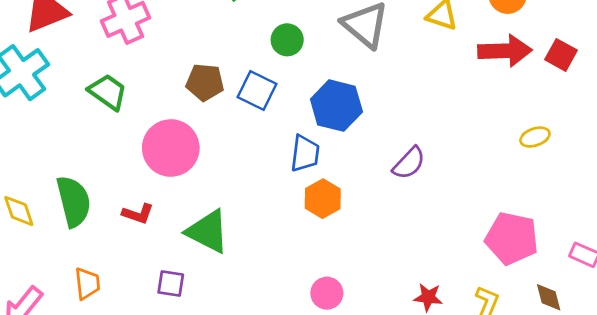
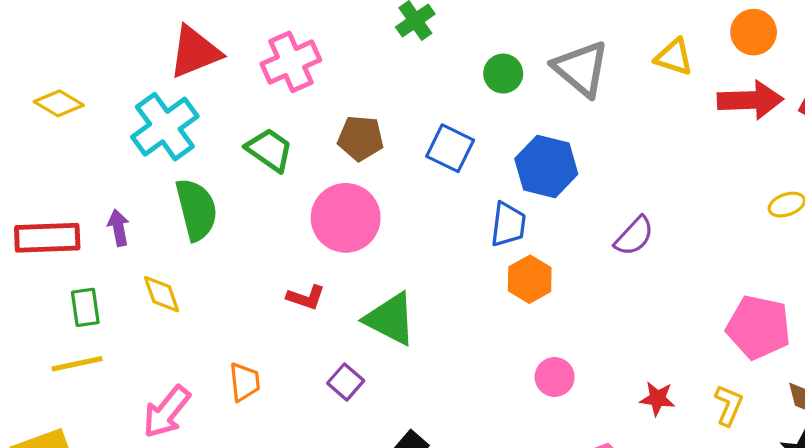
green circle: (287, 40) -> (503, 74), moved
brown pentagon: (205, 82) -> (361, 138), moved
green semicircle: (74, 201) -> (196, 210), moved
purple square: (171, 284) -> (346, 382), turned 32
pink circle: (327, 293) -> (555, 377), moved

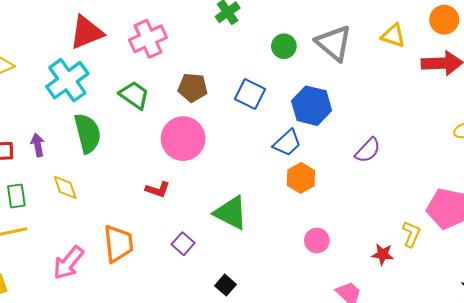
blue trapezoid: (508, 224) -> (287, 143), turned 40
green triangle: (390, 319) -> (231, 213), moved
orange trapezoid: (245, 382) -> (118, 244), size x1.5
yellow L-shape: (729, 405) -> (411, 234), moved

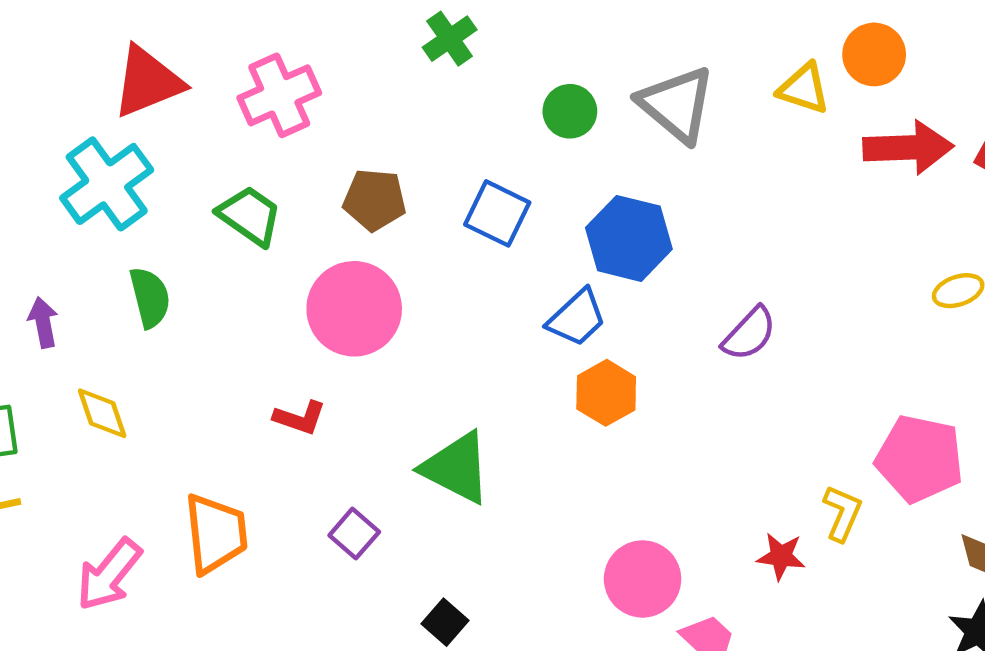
orange circle: (444, 20) -> (874, 54), moved
green semicircle: (88, 133) -> (150, 297), size x0.7
pink circle: (317, 240) -> (643, 579), moved, size x1.4

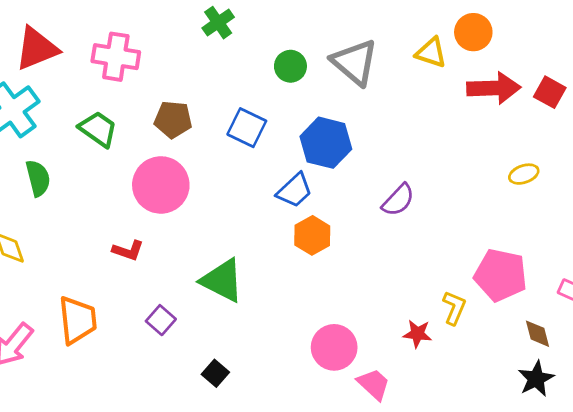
pink cross: (279, 95) -> (116, 57), turned 33

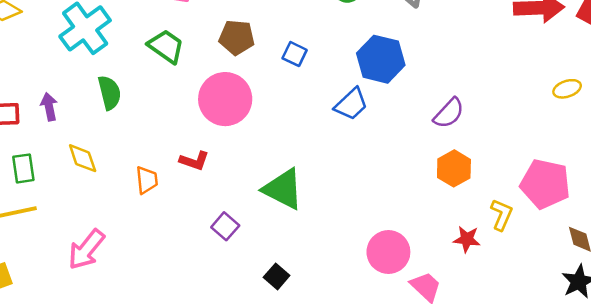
blue square: (247, 128) -> (295, 54), moved, size x0.7
orange hexagon: (312, 235) -> (454, 168), moved
orange trapezoid: (78, 320) -> (147, 180), moved, size x0.6

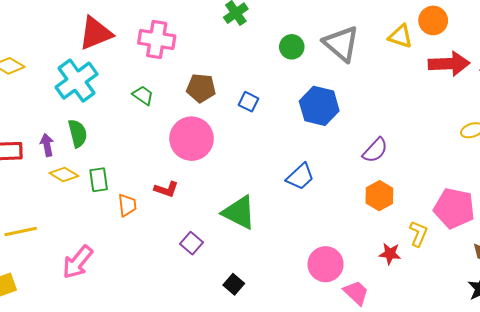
green trapezoid: (166, 46) -> (143, 95), size x0.7
green semicircle: (110, 93) -> (78, 133), moved
blue trapezoid: (351, 104) -> (300, 177), moved
yellow diamond: (83, 158) -> (64, 175), moved, turned -40
green rectangle: (23, 168) -> (99, 180), moved

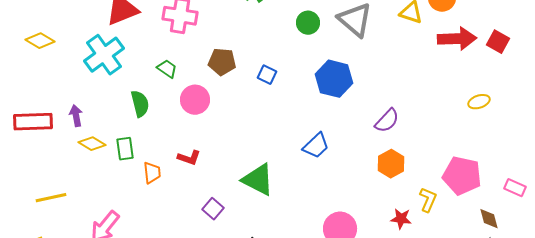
green semicircle: (78, 133) -> (140, 104), moved
pink circle: (192, 139) -> (195, 100), moved, size x0.7

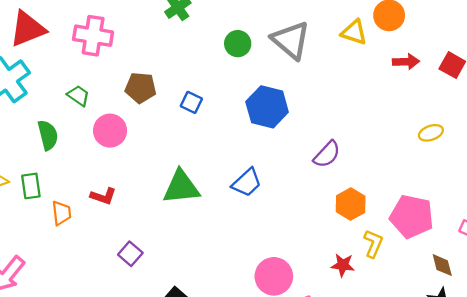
red arrow: (457, 39) -> (406, 62), size x0.6
orange hexagon: (391, 164) -> (351, 204), moved
green triangle: (258, 180) -> (181, 187), moved, turned -33

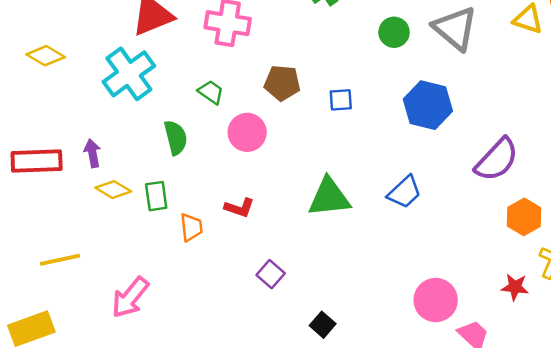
blue square: (191, 102) -> (341, 100), turned -30
purple semicircle: (327, 154) -> (497, 160), size x1.4

